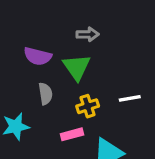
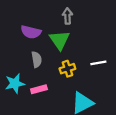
gray arrow: (88, 34) -> (67, 16), turned -91
pink rectangle: (72, 134) -> (39, 89), moved

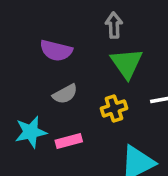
green triangle: (59, 40) -> (127, 63), moved
gray semicircle: (37, 59) -> (65, 94), turned 70

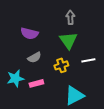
gray arrow: (114, 25) -> (70, 17), moved

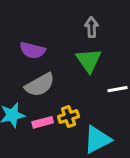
gray semicircle: (34, 57) -> (40, 85), size x1.5
yellow cross: (61, 65) -> (69, 117), moved

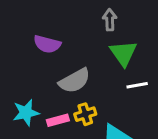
green triangle: (89, 60) -> (123, 53), moved
gray semicircle: (40, 85) -> (75, 81), moved

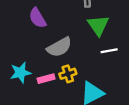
purple semicircle: (47, 44) -> (38, 18), turned 45

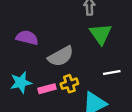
purple semicircle: (38, 18) -> (27, 38), moved, turned 135
white line: (109, 51) -> (112, 72), moved

